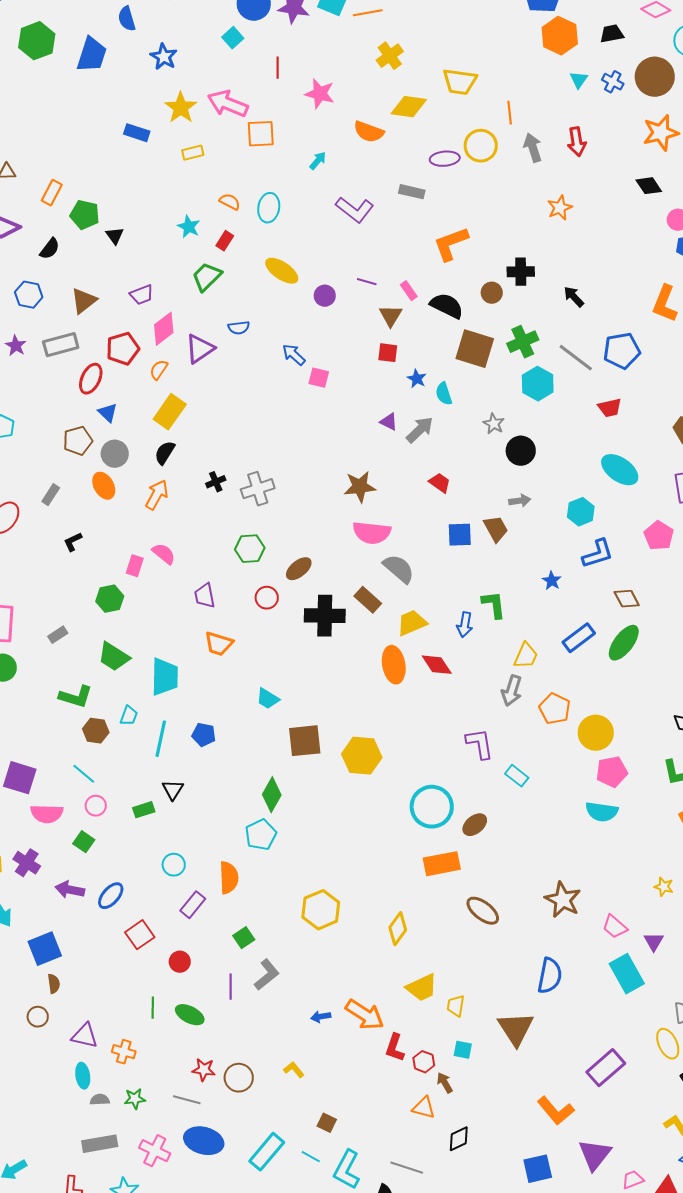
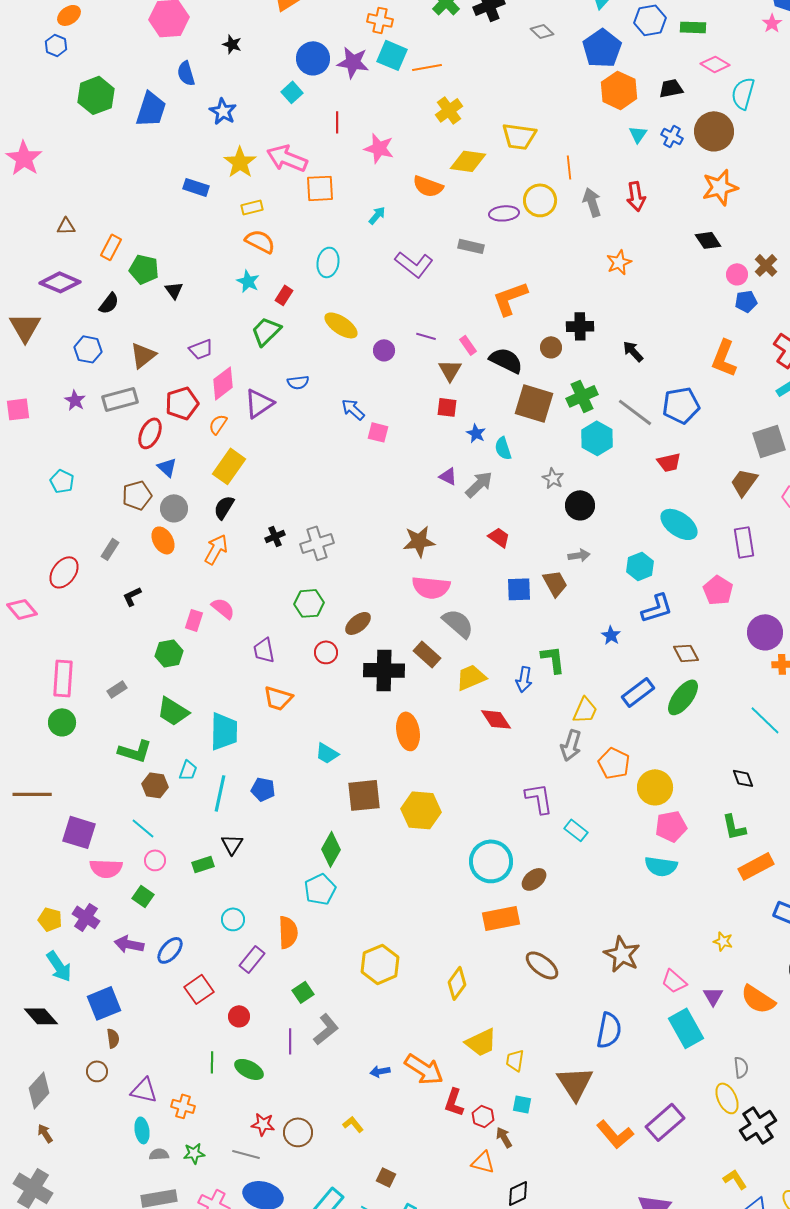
orange semicircle: (230, 202) -> (260, 241), moved, size x1.4
orange ellipse: (394, 665) -> (408, 731), moved
orange L-shape: (556, 1111) -> (615, 1134), moved

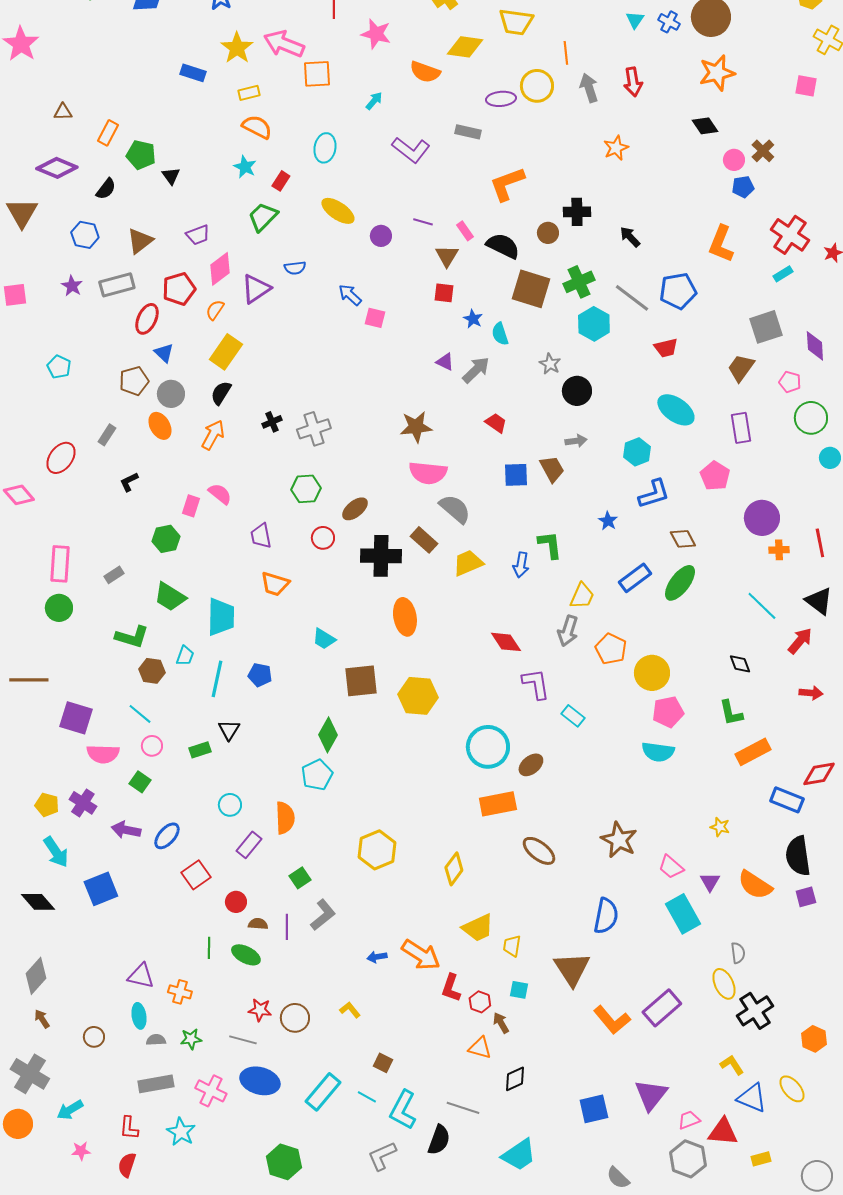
red diamond: (496, 719) -> (506, 642), moved
brown semicircle: (113, 1038) -> (258, 924), moved, turned -78
brown circle: (97, 1071) -> (94, 1037), moved

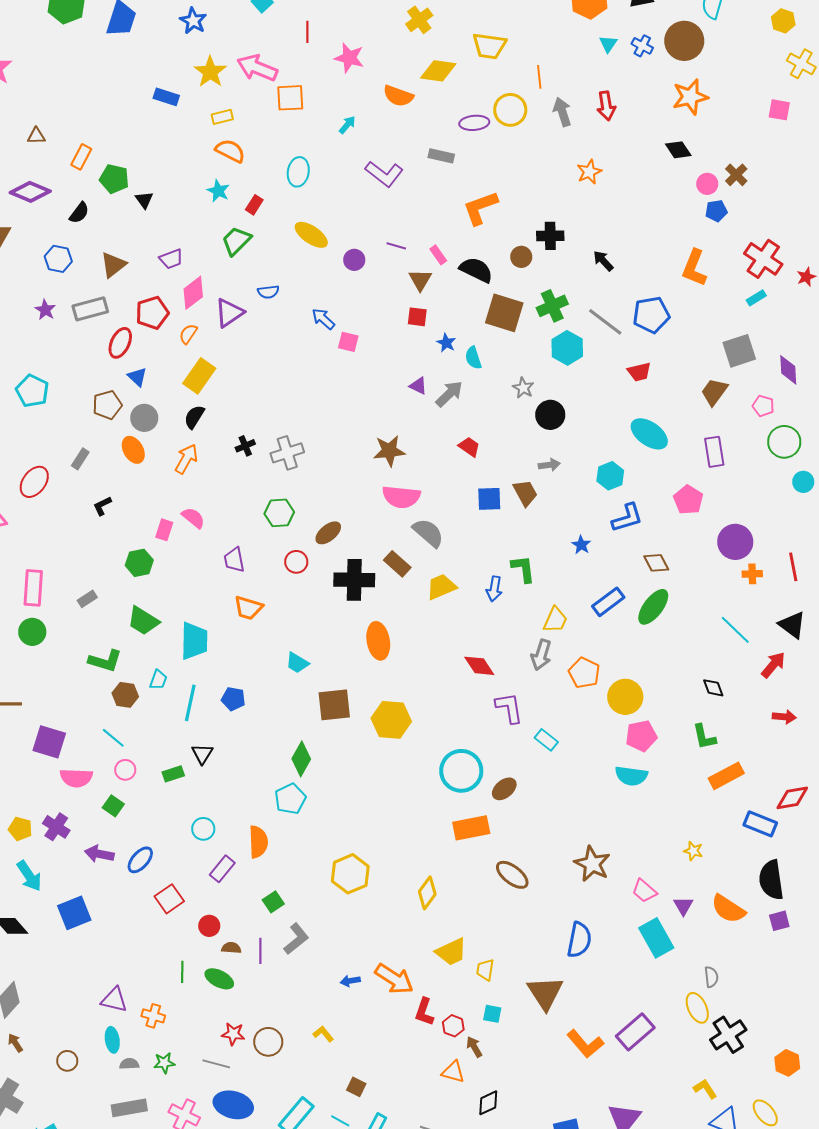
cyan pentagon: (59, 367) -> (32, 391), size x1.4

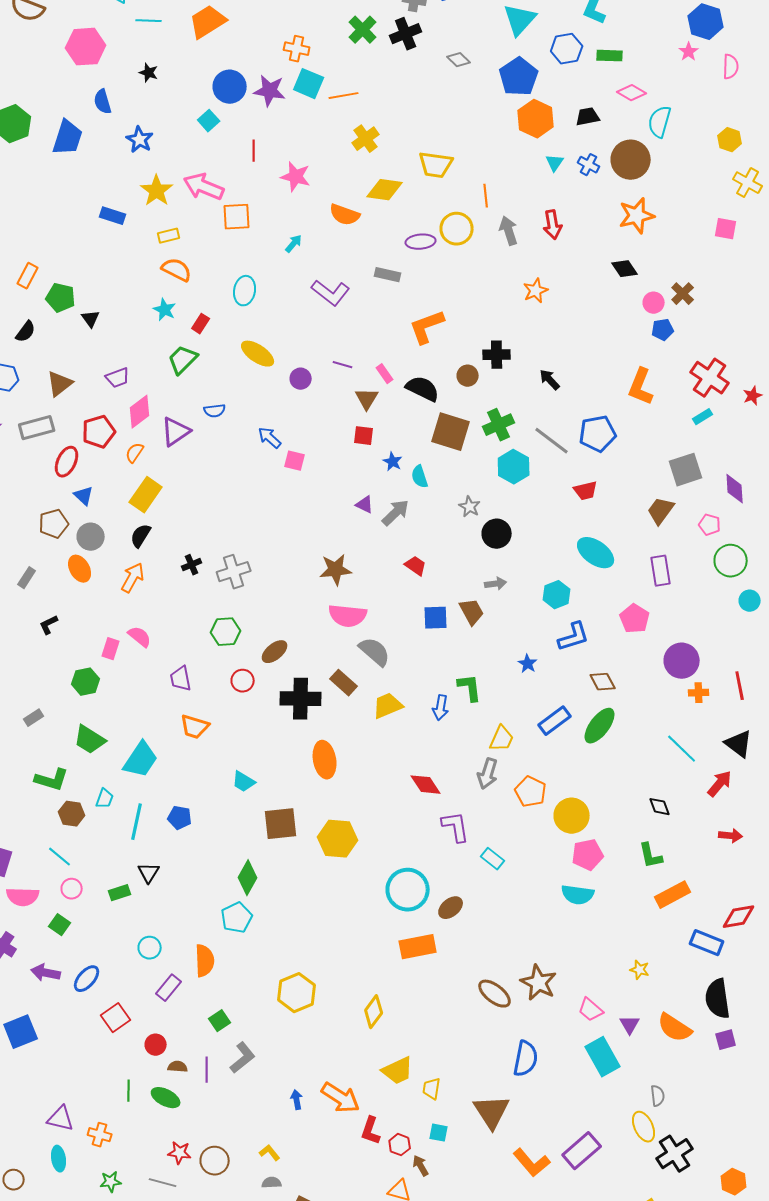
cyan trapezoid: (194, 641) -> (141, 760), turned 33
brown ellipse: (512, 875) -> (495, 994), moved
blue arrow: (350, 981) -> (297, 1100), turned 90
gray semicircle: (129, 1064) -> (272, 1183), moved

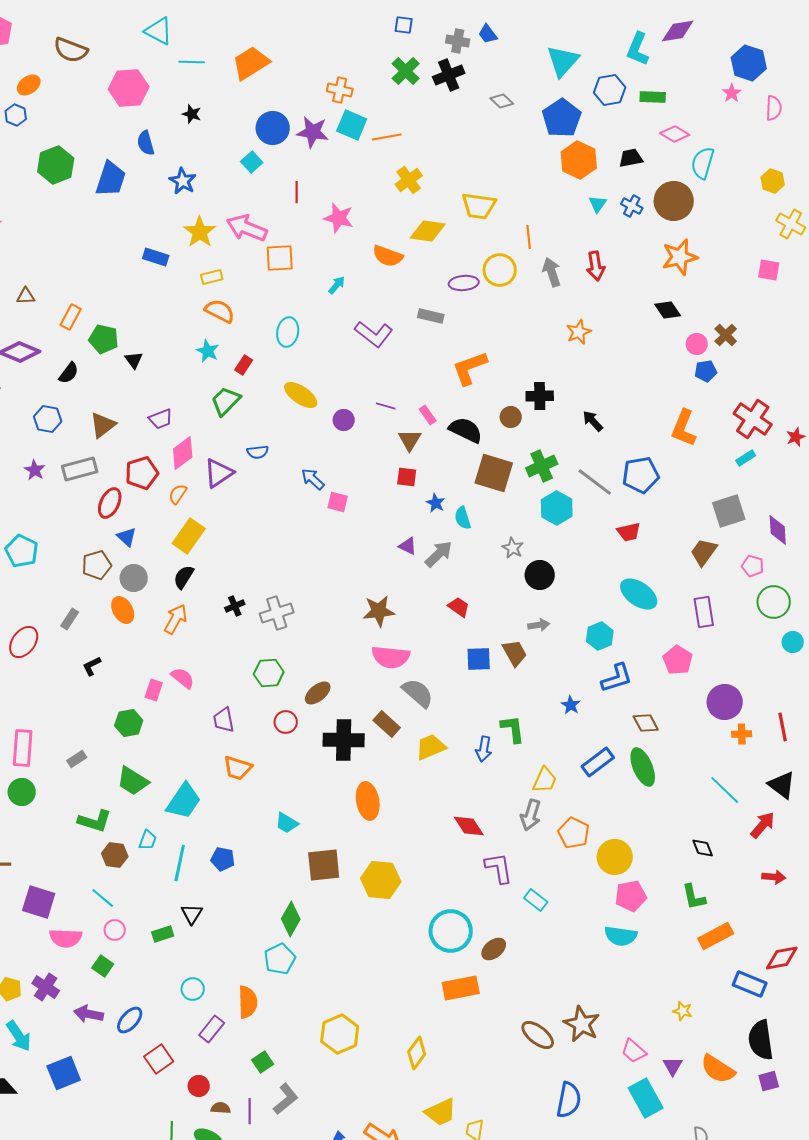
green ellipse: (600, 726) -> (643, 767), turned -60

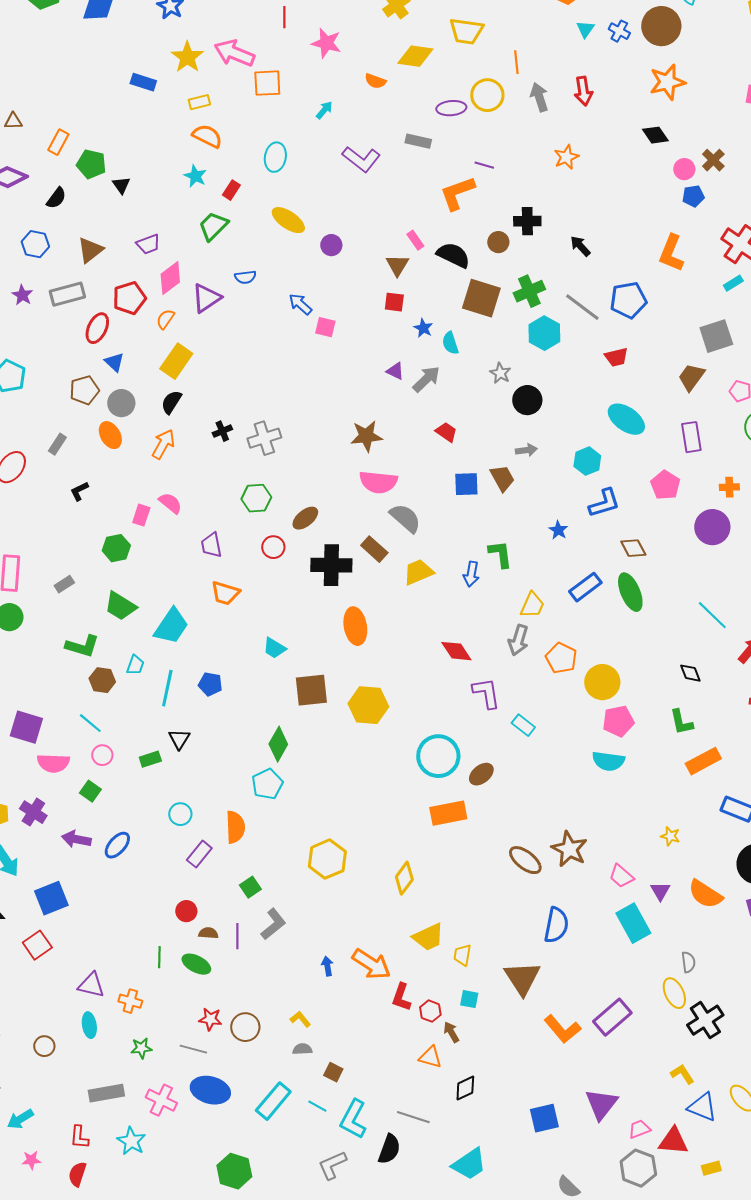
orange semicircle: (388, 256) -> (375, 81), size x0.7
purple line: (386, 406) -> (484, 165), moved
orange cross: (742, 734) -> (729, 487), moved
red square: (159, 1059) -> (37, 945), moved

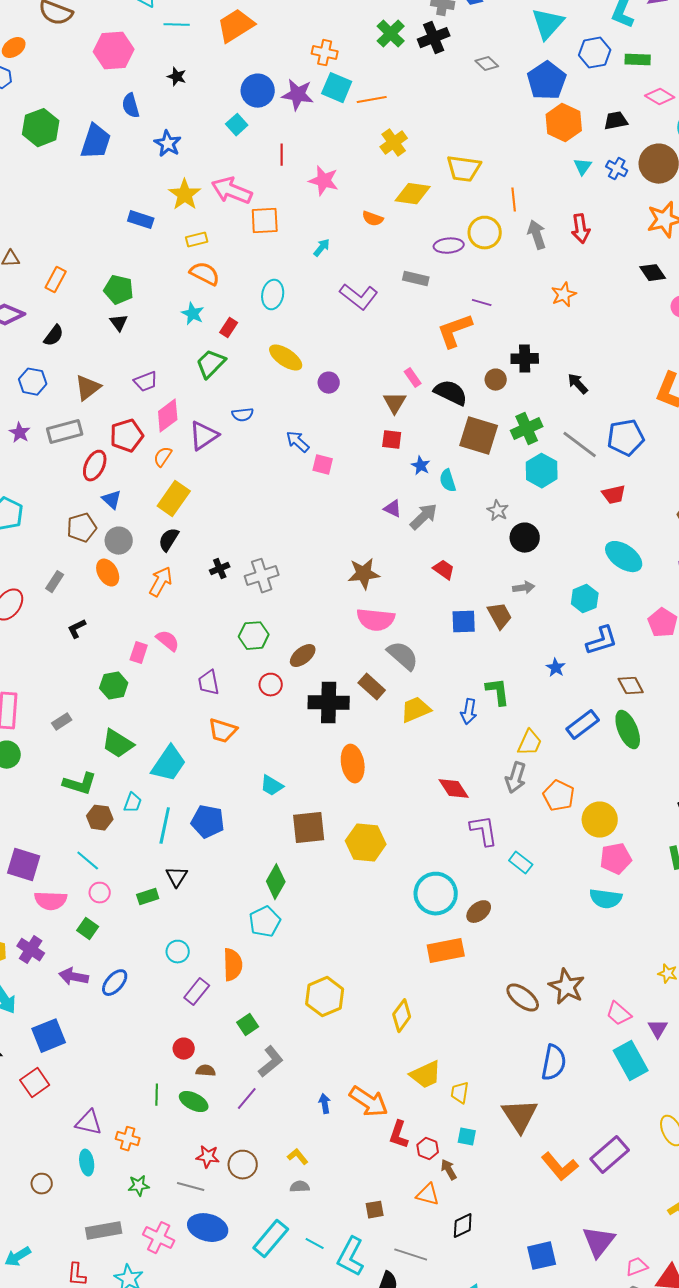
green pentagon: (91, 164) -> (119, 290), moved
blue pentagon: (210, 684) -> (208, 822), size x1.4
purple line: (237, 936) -> (247, 1099), moved, turned 40
brown square: (333, 1072) -> (375, 1210), moved, turned -36

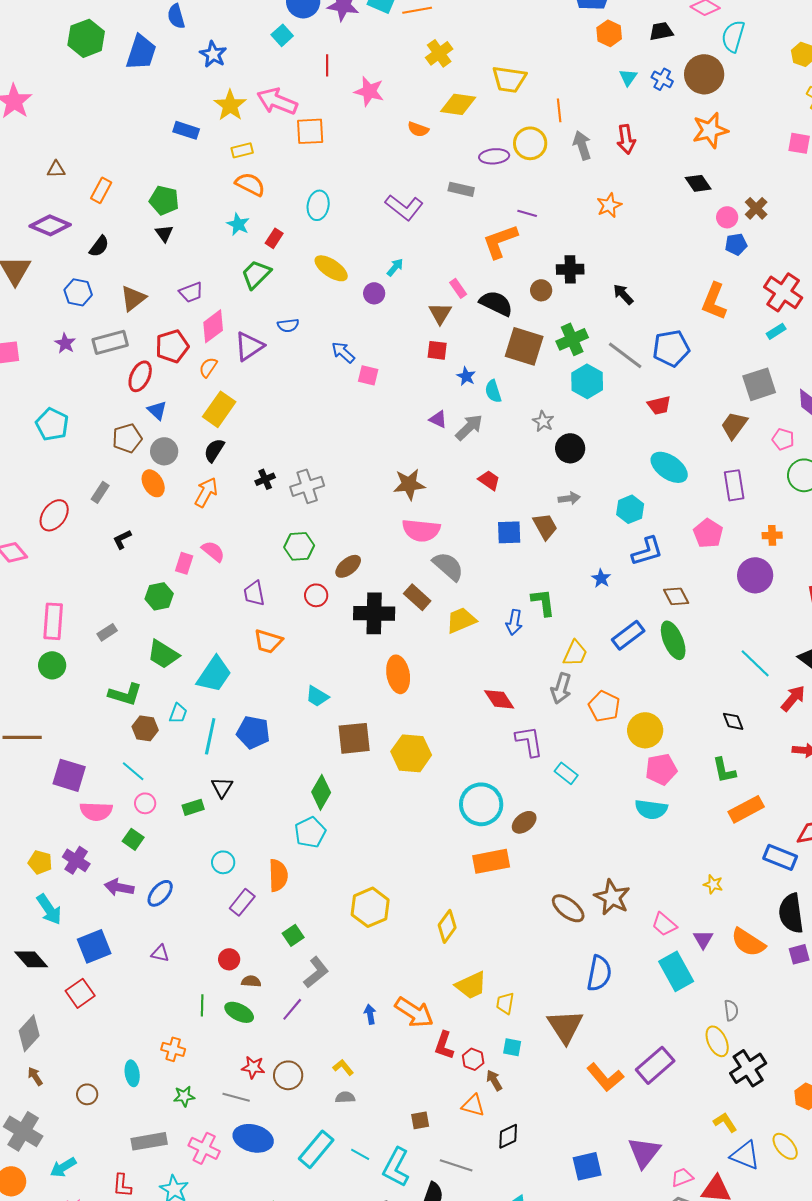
orange hexagon: (564, 123) -> (609, 33), size x0.7
cyan arrow: (322, 248) -> (395, 267), moved
purple triangle: (89, 1123) -> (160, 953), moved, size x0.7

